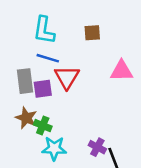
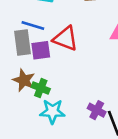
blue line: (48, 58) -> (33, 26), moved
red triangle: (67, 77) -> (65, 39), turned -40

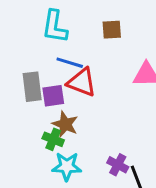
blue line: (33, 26) -> (70, 63), moved
brown star: (24, 80) -> (65, 124), moved

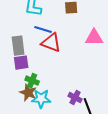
purple square: (53, 96) -> (21, 63), moved
brown star: (65, 124) -> (28, 93), moved

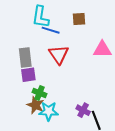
blue line: (43, 30) -> (51, 30), moved
red triangle: (51, 43) -> (59, 54), turned 35

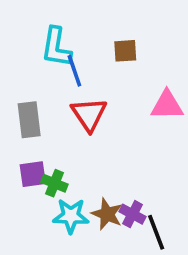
blue line: (51, 30) -> (74, 71), turned 54
purple square: (28, 75) -> (33, 174), moved
brown star: (35, 105) -> (107, 214), moved

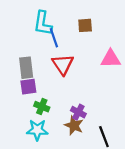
purple square: (33, 174) -> (28, 87), moved
purple cross: (132, 214) -> (78, 112), moved
cyan star: (71, 216) -> (37, 130), moved

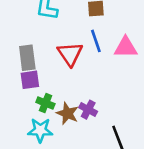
blue line: (54, 38) -> (96, 41), moved
brown star: (74, 126) -> (67, 113), moved

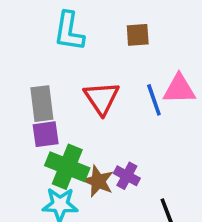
blue line: (96, 41) -> (154, 100), moved
green cross: (45, 103) -> (67, 167), size x1.6

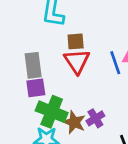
brown square: (138, 35) -> (76, 41), moved
purple cross: (127, 176) -> (95, 118), turned 30

